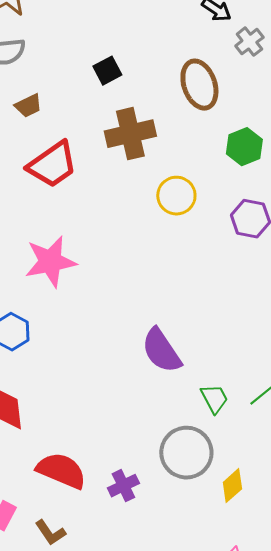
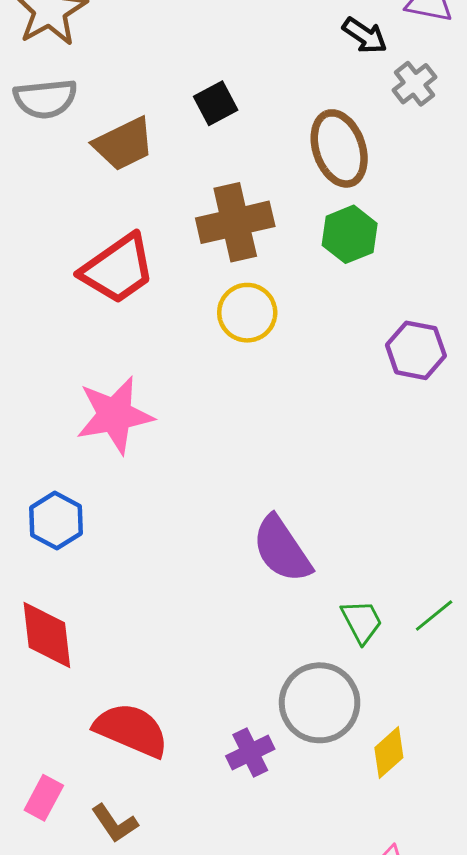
black square: (107, 71) -> (216, 103), moved
brown trapezoid: (28, 106) -> (124, 144), moved, size x1.5
green hexagon: (244, 147) -> (350, 234), moved
yellow circle: (176, 196) -> (247, 313), moved
purple cross: (123, 486) -> (250, 753), moved

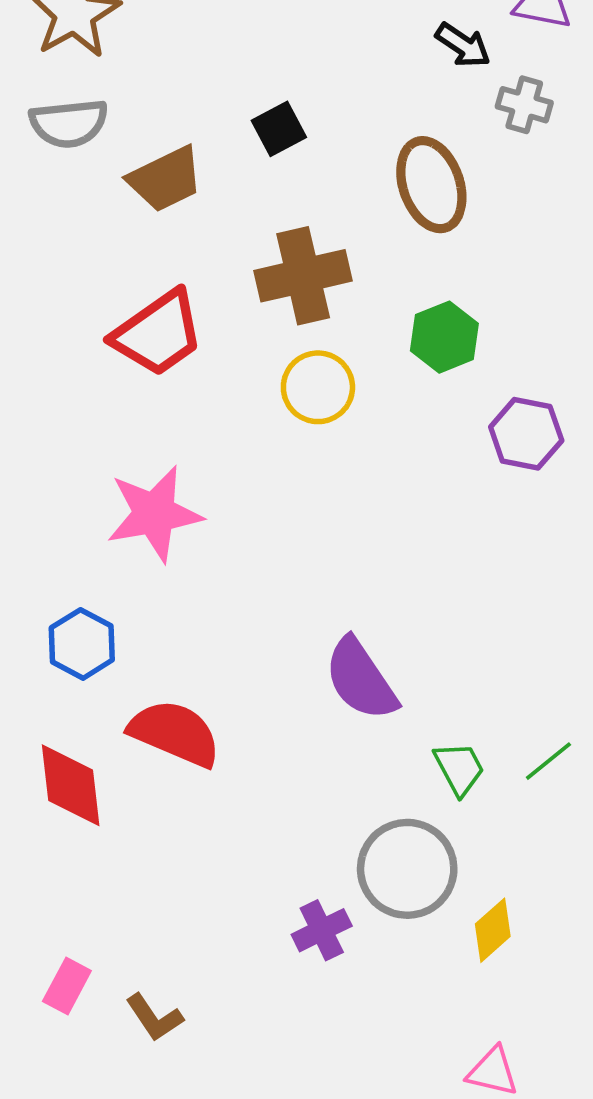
gray cross: (414, 84) -> (524, 105), turned -36
green hexagon: (350, 234) -> (444, 337), moved
red semicircle: (131, 730) -> (175, 733), moved

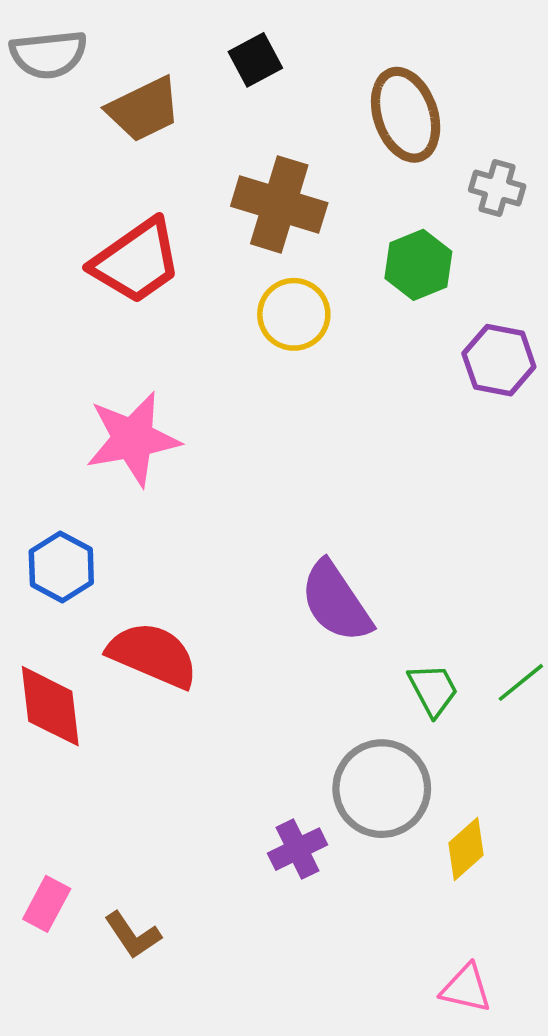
gray cross: (524, 105) -> (497, 188), moved
brown cross: (303, 276) -> (279, 204), turned 30

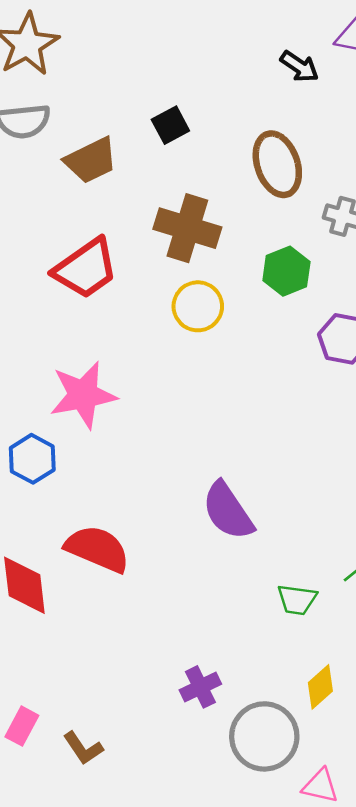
blue hexagon: (61, 567) -> (32, 459), moved
green trapezoid: (433, 690) -> (297, 600), moved, turned 126
gray circle: (382, 789) -> (264, 736), moved

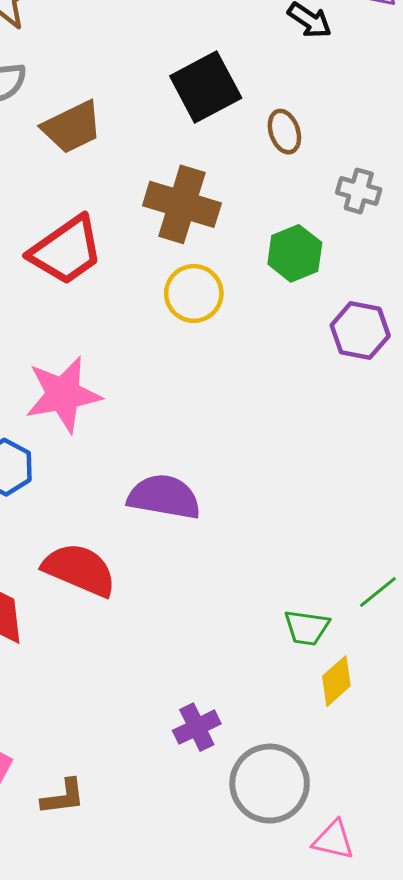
black square: (170, 125) -> (206, 87), moved, size x1.6
brown ellipse: (277, 164) -> (284, 132), size x0.6
purple semicircle: (228, 511) -> (164, 497), moved, turned 134
yellow diamond: (320, 687) -> (336, 681), moved
brown L-shape: (83, 748) -> (63, 797), turned -63

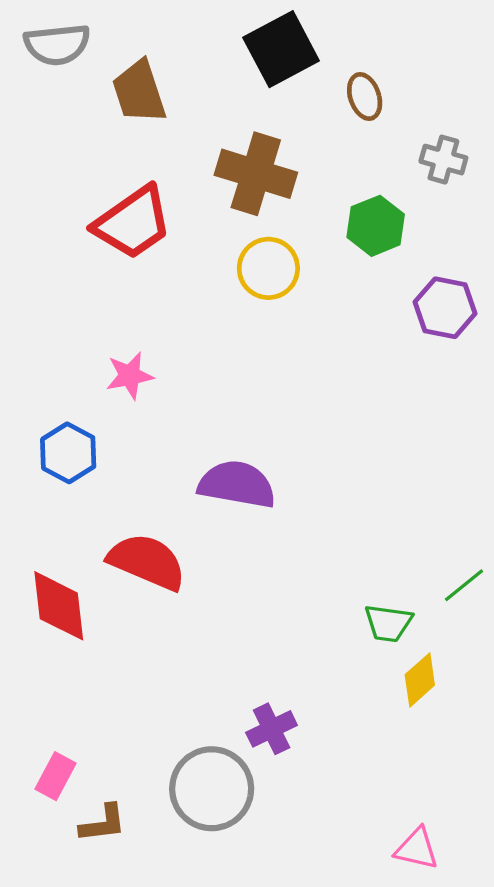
brown trapezoid: (72, 127) -> (139, 92), turned 98
pink star: (63, 394) -> (130, 376), size x0.6
gray circle: (270, 784) -> (212, 789), moved
brown L-shape: (63, 797) -> (103, 823), moved

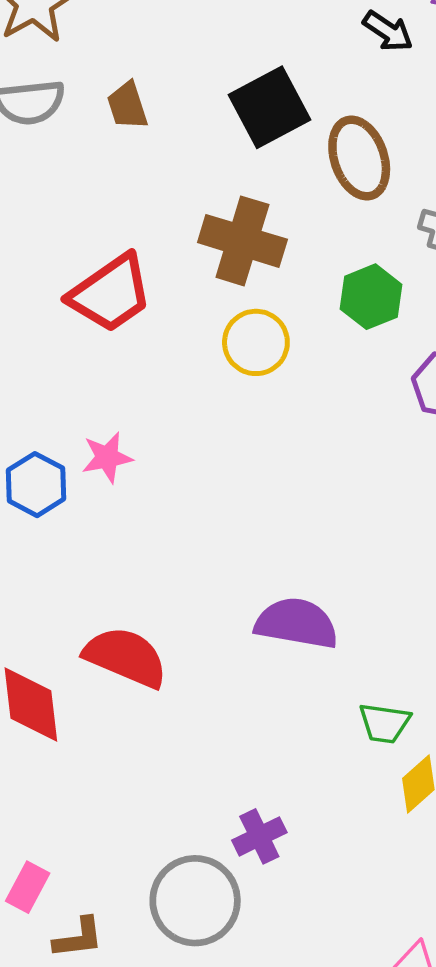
brown trapezoid: (139, 92) -> (127, 106), moved, size x0.7
brown ellipse: (365, 96) -> (359, 158), size x1.6
blue hexagon: (68, 453) -> (36, 485), moved
purple semicircle: (237, 484) -> (297, 623), moved

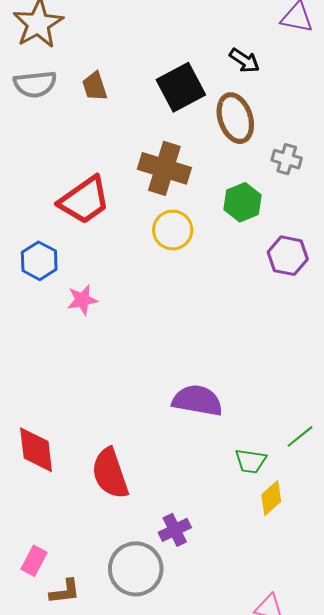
black arrow: (388, 31) -> (245, 61), moved
blue hexagon: (36, 485) -> (39, 261), moved
red semicircle: (126, 657) -> (110, 473), moved, turned -132

